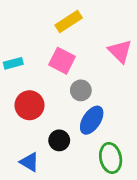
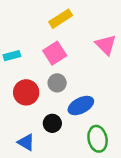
pink square: (62, 61) -> (55, 53), turned 30
gray circle: (81, 90) -> (57, 83), moved
blue ellipse: (92, 120) -> (81, 105), turned 30

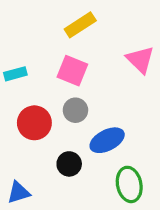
pink square: (55, 53) -> (72, 71), turned -35
blue triangle: (26, 142) -> (19, 192), moved, turned -48

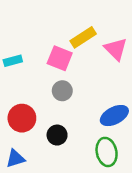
yellow rectangle: (80, 25) -> (83, 37), moved
red circle: (34, 123) -> (22, 118), moved
blue ellipse: (107, 140) -> (114, 116), moved

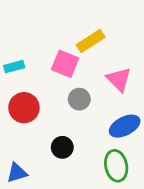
pink triangle: (116, 49) -> (119, 79), moved
gray circle: (62, 91) -> (79, 99), moved
red circle: (22, 118) -> (24, 108), moved

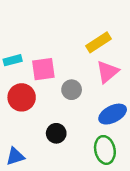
yellow rectangle: (91, 41) -> (98, 42), moved
pink square: (65, 64) -> (43, 69), moved, turned -30
pink triangle: (119, 79) -> (107, 72), turned 35

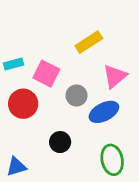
yellow rectangle: (98, 42) -> (89, 42), moved
pink square: (43, 69) -> (46, 74), turned 35
blue ellipse: (113, 114) -> (104, 112), moved

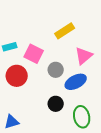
black circle: (60, 142) -> (56, 104), moved

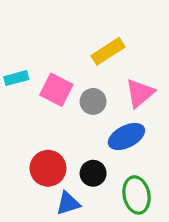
gray circle: (56, 70) -> (93, 101), moved
red circle: (17, 76) -> (48, 168), moved
blue triangle: (12, 122) -> (68, 203), moved

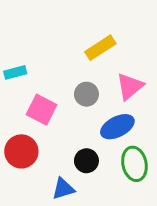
pink square: (56, 90) -> (42, 110), moved
red circle: (48, 168) -> (21, 151), moved
green ellipse: (136, 195) -> (134, 164), moved

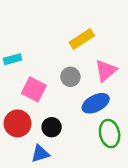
black circle: (86, 161) -> (52, 127), moved
blue triangle: (63, 189) -> (40, 154), moved

